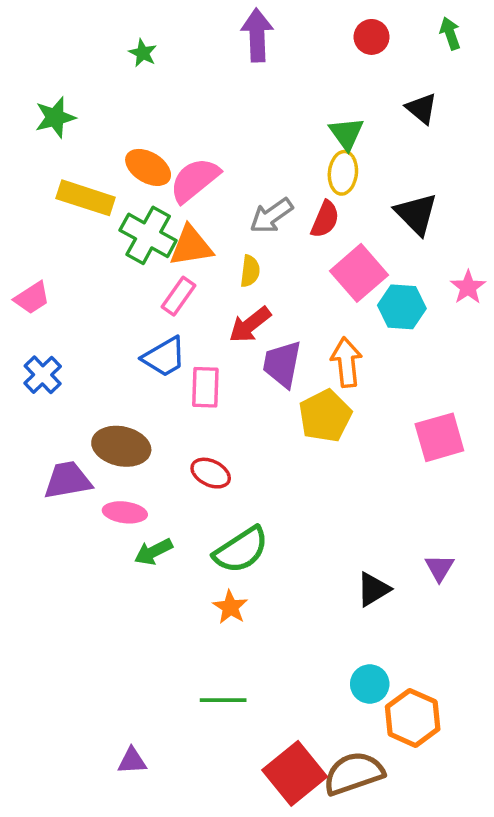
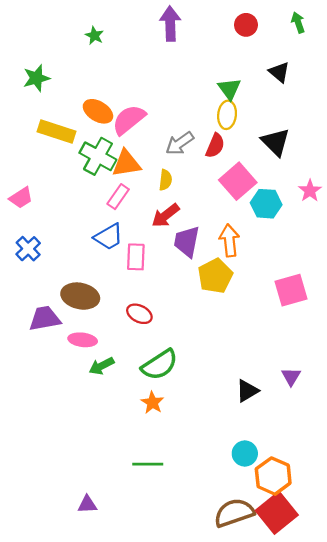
red square: (295, 773) -> (277, 513), moved

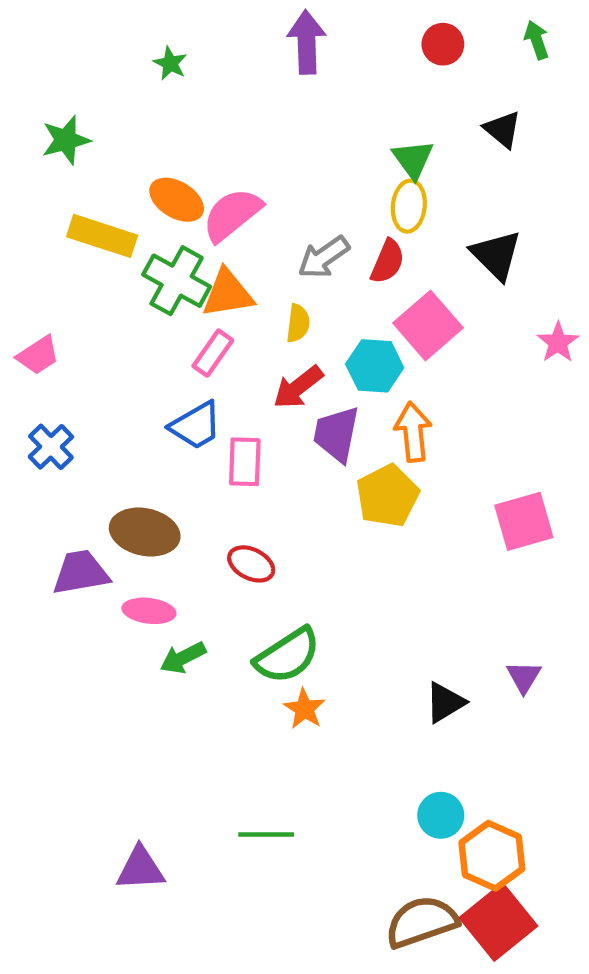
cyan hexagon: (266, 204) -> (375, 366), moved
orange star: (152, 403) -> (304, 709), moved
purple triangle: (87, 504) -> (140, 869), moved, size x1.4

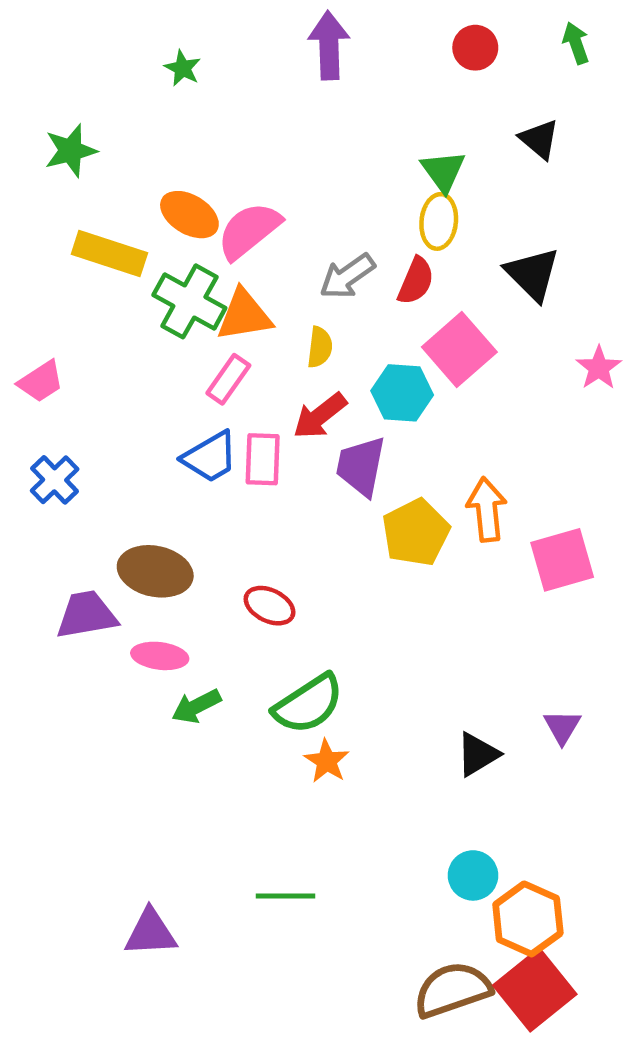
orange arrow: (413, 432) -> (487, 510), moved
pink rectangle: (245, 462) -> (263, 459), moved

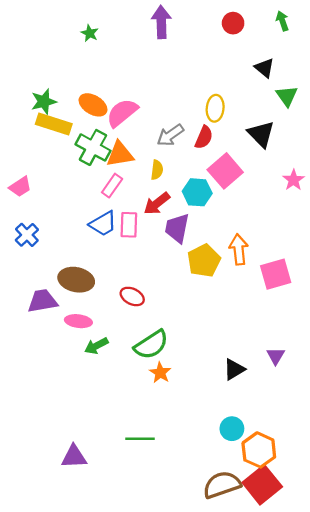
green star: (71, 151) -> (44, 102), moved
green triangle: (443, 171) -> (287, 96), moved

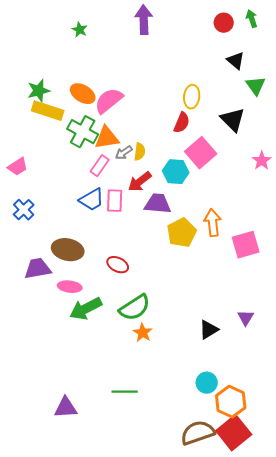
red circle: (233, 23) -> (224, 23), moved
gray arrow: (170, 135) -> (124, 153), moved, size x0.7
purple trapezoid: (177, 228) -> (158, 204), turned 84
green arrow: (96, 346) -> (86, 309), size x1.5

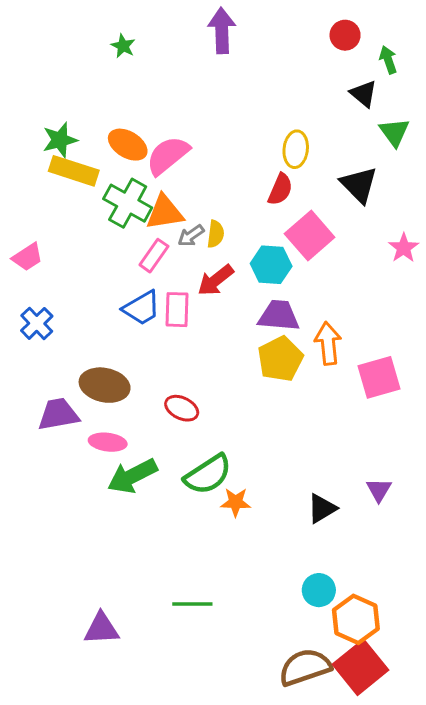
green arrow: (252, 19) -> (388, 60), moved
purple trapezoid: (158, 204) -> (279, 316), moved
orange star: (143, 333) -> (236, 502), moved, turned -30

